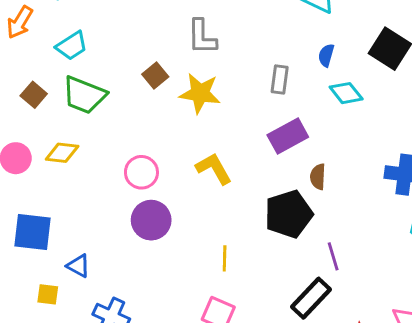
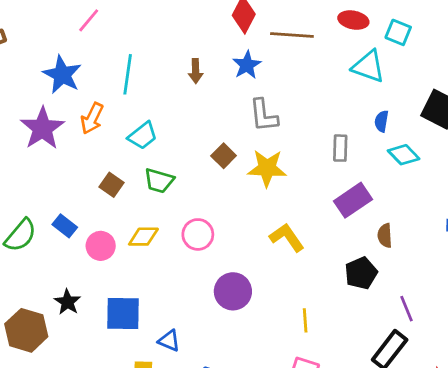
green trapezoid: (84, 95) -> (159, 181), size x0.7
pink circle: (141, 172) -> (198, 234), moved
black pentagon: (289, 214) -> (361, 273), size x0.7

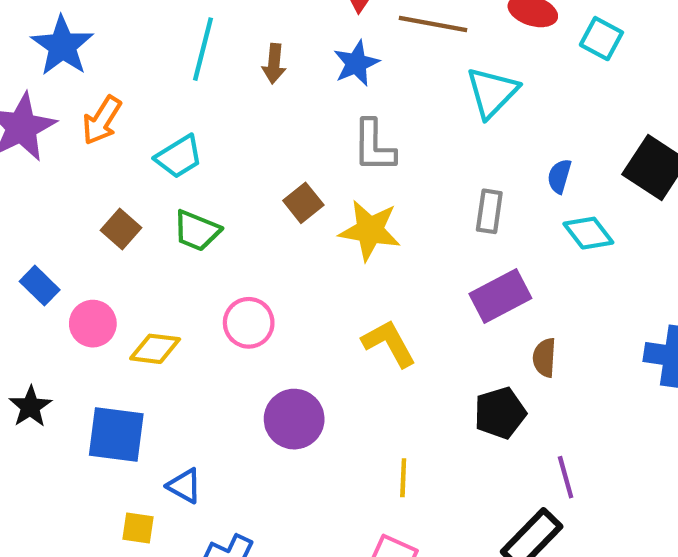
cyan triangle: (368, 66) -> (492, 92), moved, turned 48
cyan line: (128, 74) -> (203, 49), moved
yellow diamond: (143, 237) -> (155, 349), moved

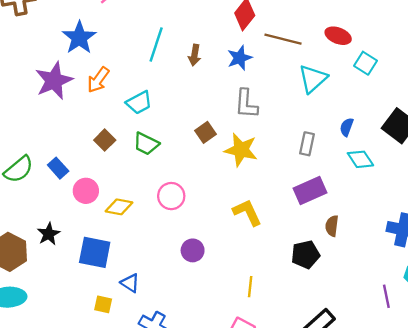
cyan square: (601, 39) -> (365, 63), moved
purple circle: (294, 419) -> (193, 250), size x0.7
purple line: (566, 477) -> (386, 296), moved

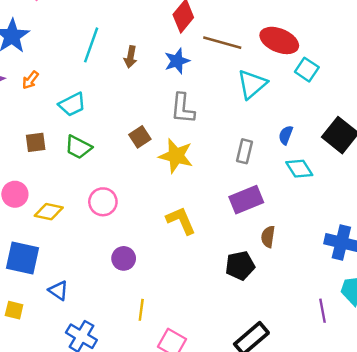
red ellipse: (338, 36) -> (279, 40), size x1.4
orange arrow: (98, 80) -> (30, 80), size x0.7
brown square: (105, 140) -> (36, 142), turned 36
yellow line: (250, 287) -> (141, 310), moved
yellow square: (103, 304) -> (14, 310), moved

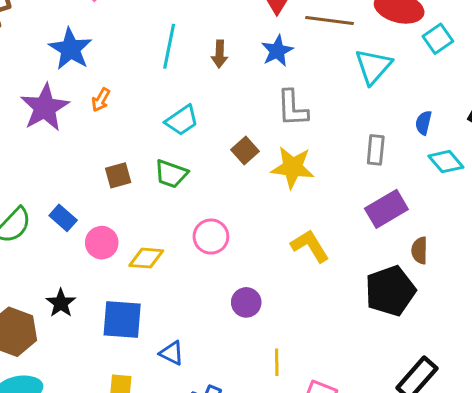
cyan square: (307, 70) -> (438, 39), turned 30
cyan trapezoid: (72, 104) -> (182, 120), moved
black pentagon: (240, 266) -> (390, 291), size x1.4

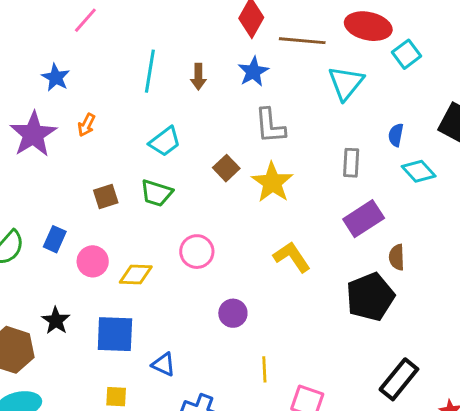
blue star: (70, 49) -> (56, 77), size x0.7
yellow star: (293, 167) -> (272, 182), turned 30
blue rectangle: (63, 218) -> (55, 239), turned 75

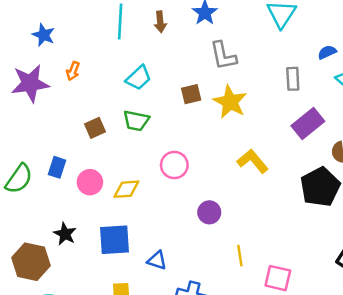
purple star: (33, 134) -> (30, 83), turned 30
blue semicircle: (396, 135) -> (327, 52), turned 60
brown square: (226, 168) -> (191, 94), turned 36

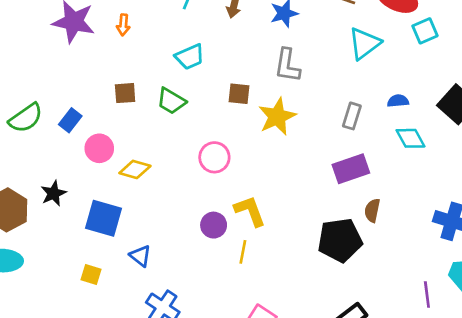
orange arrow: (73, 71) -> (123, 25), turned -36
yellow L-shape: (253, 161) -> (250, 211), moved
pink circle: (174, 165) -> (214, 157), moved
yellow line: (240, 256) -> (243, 252), moved

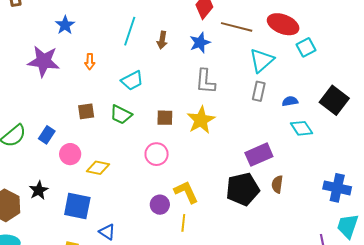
orange arrow: (123, 25) -> (90, 62), moved
brown square: (239, 94) -> (165, 118), moved
gray rectangle: (352, 116) -> (259, 91), moved
black pentagon: (340, 240) -> (243, 189), moved

